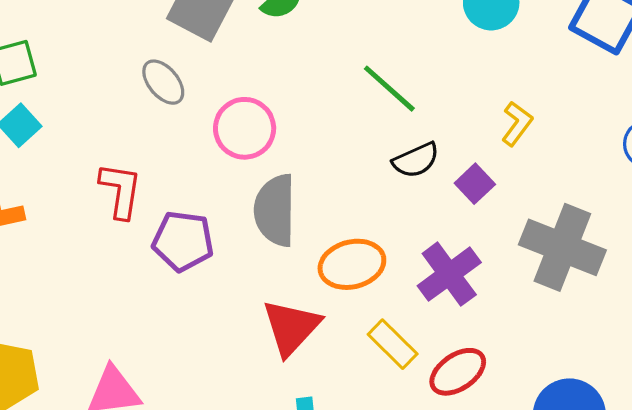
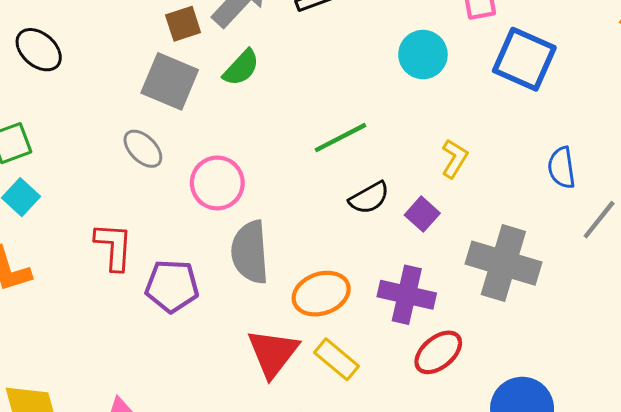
green line: (389, 89) -> (341, 138), turned -64
purple cross: (449, 274) -> (407, 295), turned -36
yellow rectangle: (393, 344) -> (336, 359), moved
red ellipse: (458, 372) -> (438, 352), moved

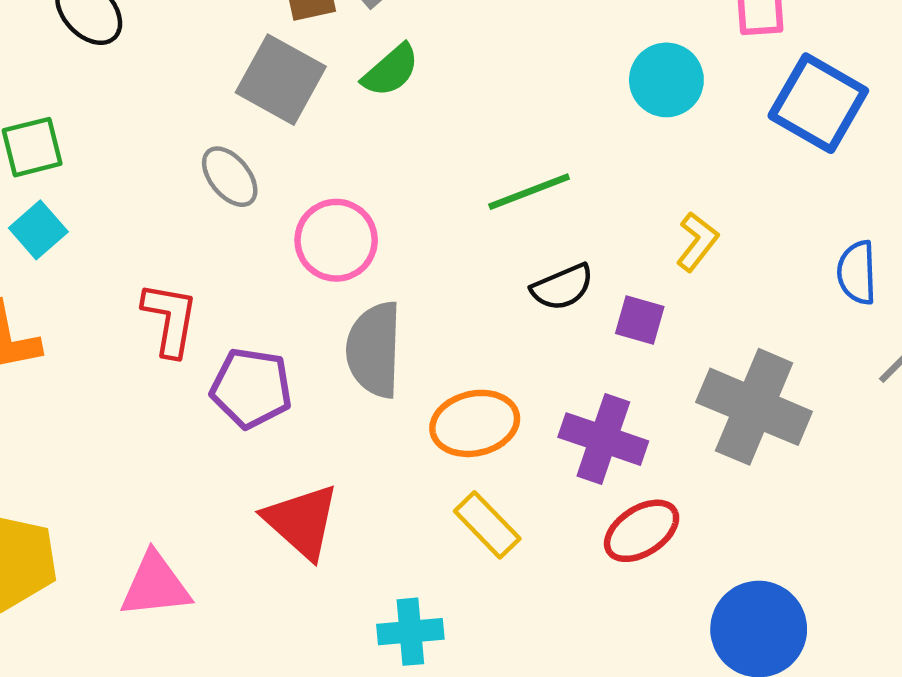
purple square: (422, 214) -> (640, 320), turned -32
red triangle: (273, 353) -> (302, 521), moved, turned -32

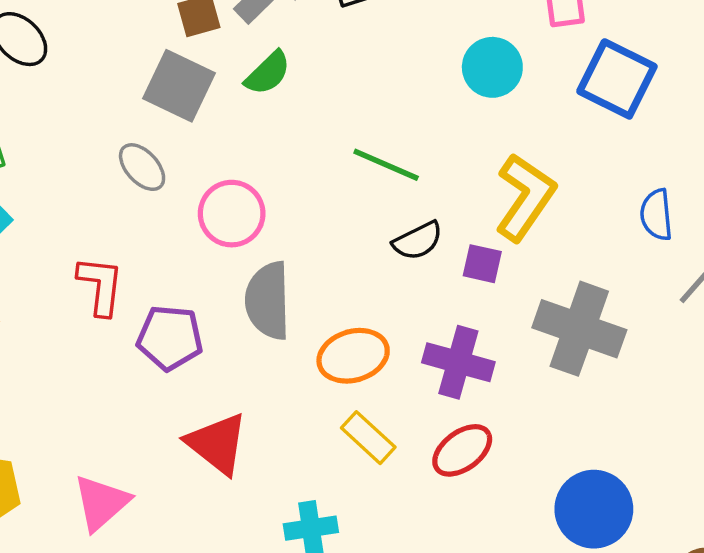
green line: (529, 192) -> (386, 165), turned 48
yellow L-shape: (697, 242) -> (525, 197), size x1.8
red ellipse: (642, 531) -> (462, 450), moved
pink triangle: (155, 585) -> (101, 503), turned -32

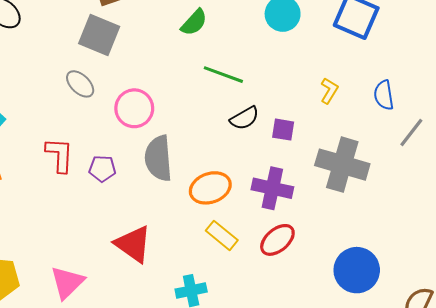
green semicircle: (268, 73) -> (194, 22), moved
yellow L-shape: (525, 197) -> (329, 91), moved, size x0.5
purple pentagon: (170, 338) -> (102, 169), moved, size x0.7

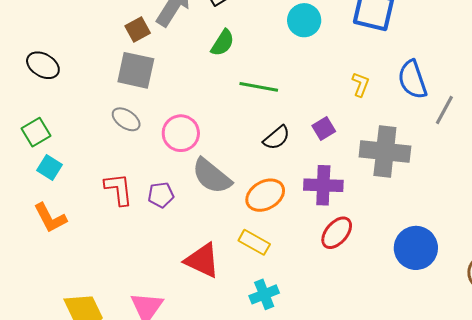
blue semicircle: (384, 95) -> (412, 80), size x1.4
black semicircle: (244, 118) -> (277, 138), moved
purple square: (283, 130) -> (324, 129), turned -30
gray semicircle: (158, 158) -> (212, 176), turned -36
yellow rectangle: (222, 235) -> (254, 242), moved

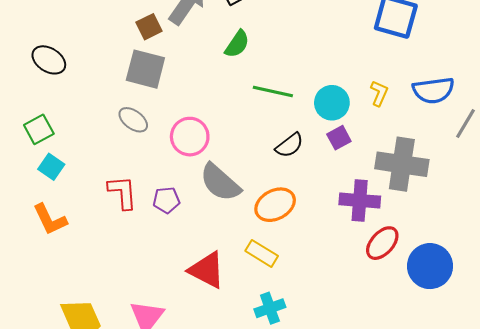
cyan circle: (304, 20) -> (332, 103), moved
blue semicircle: (412, 80) -> (433, 90), turned -81
purple cross: (323, 185) -> (360, 200), moved
red ellipse: (337, 233) -> (382, 243), moved

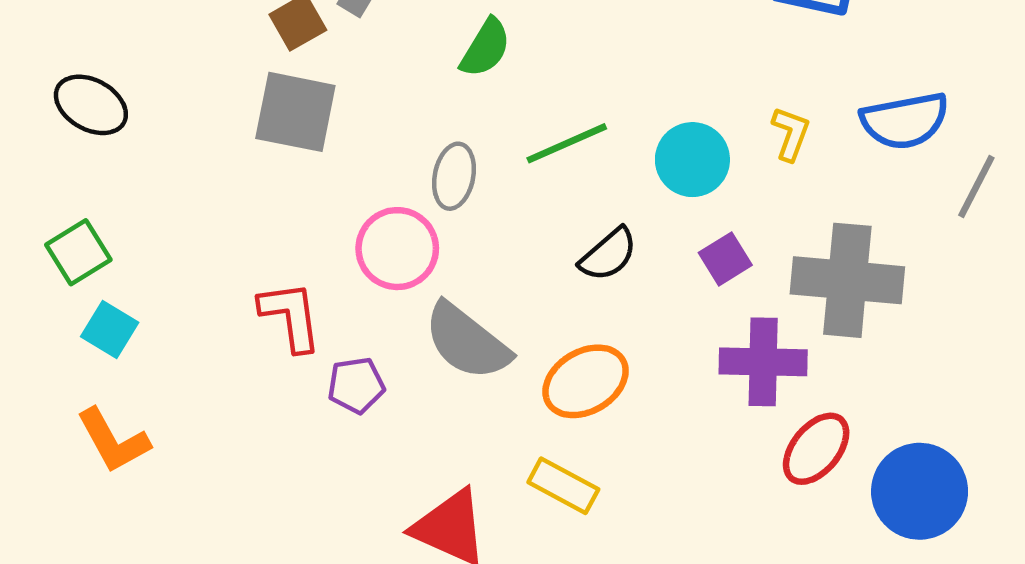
green line: (273, 92) -> (567, 143), turned -33
gray ellipse: (133, 120) -> (454, 176), moved, turned 68
purple square: (339, 138) -> (725, 259), moved
red L-shape: (122, 192) -> (291, 316), moved

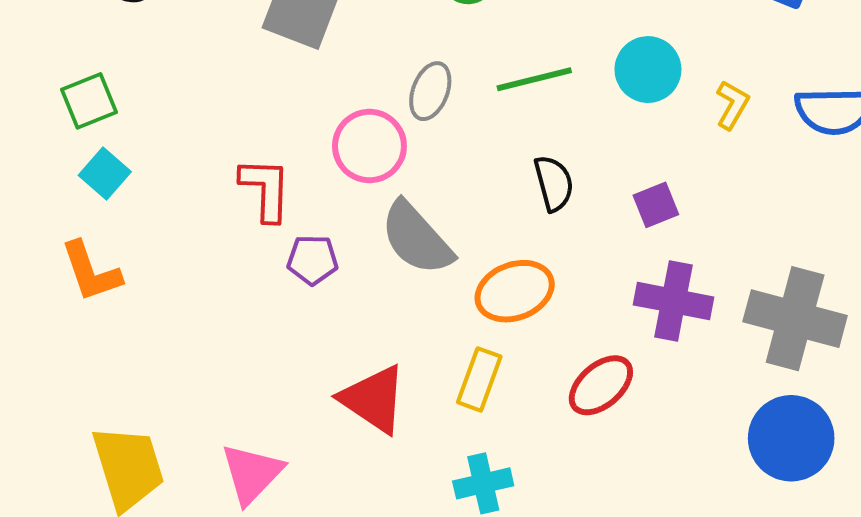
cyan circle: (692, 160) -> (648, 70), moved
black semicircle: (608, 255) -> (554, 183), turned -74
gray cross: (847, 280) -> (795, 319), moved
red ellipse: (816, 449) -> (601, 385), moved
yellow rectangle: (563, 486) -> (479, 379), turned 72

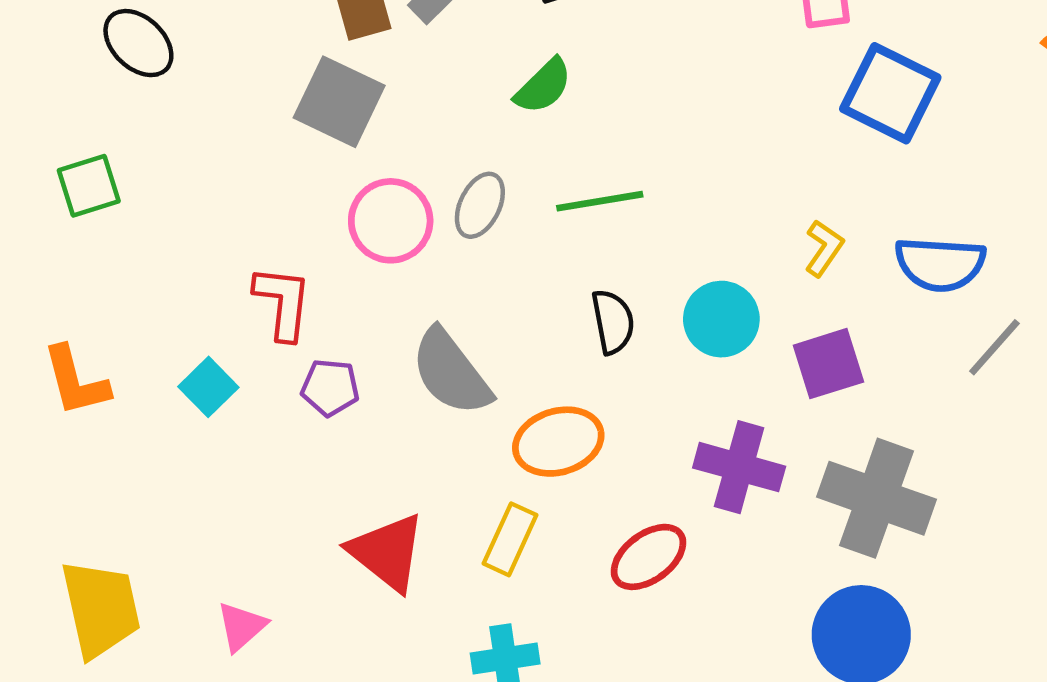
cyan circle: (648, 70) -> (721, 319), moved
pink circle: (369, 146) -> (391, 221), moved
cyan square: (105, 173) -> (208, 387), moved
purple square: (656, 205) -> (828, 364), moved, size x1.4
pink triangle: (252, 474) -> (241, 626), size x0.7

